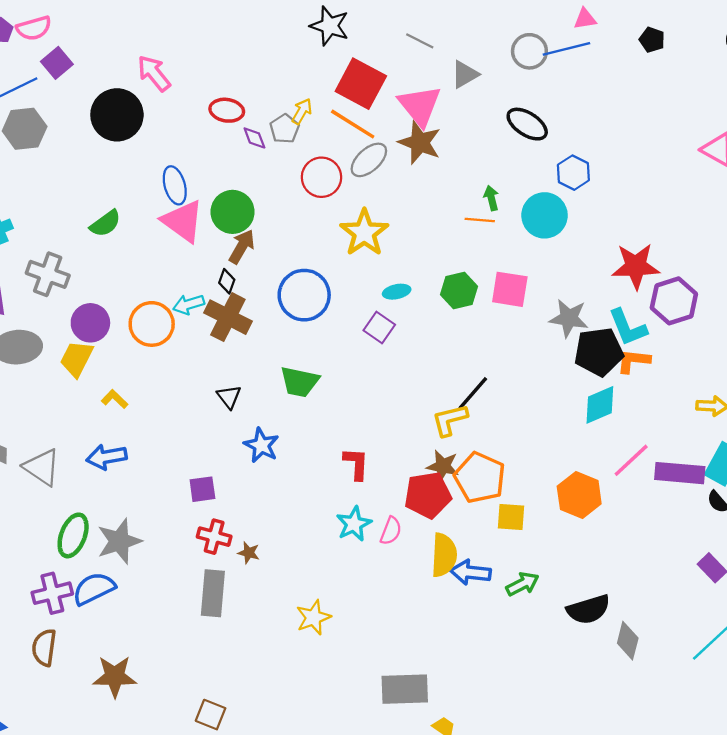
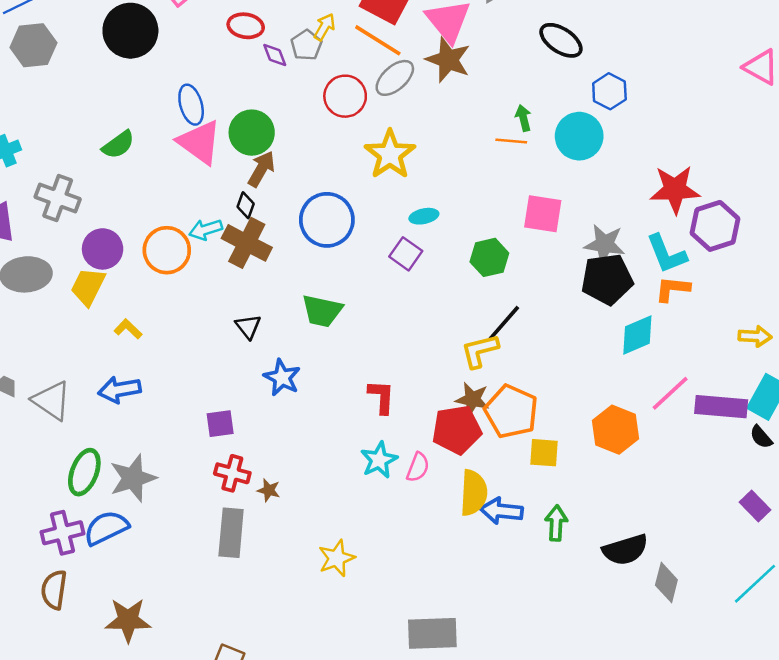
green hexagon: (459, 290) -> (489, 257), moved
black pentagon: (599, 352) -> (607, 279), moved
green arrow: (523, 584) -> (556, 523), turned -60

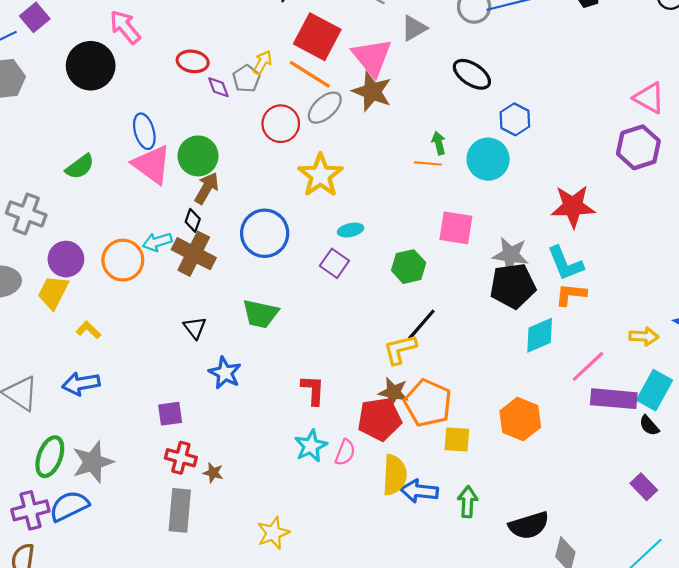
purple hexagon: (715, 226) -> (638, 147), moved
pink line: (670, 393) -> (588, 366), moved

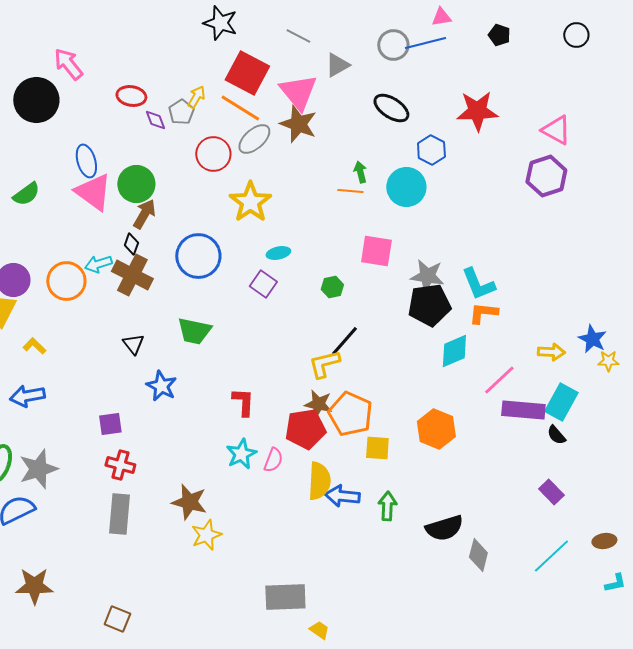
red star: (573, 206) -> (477, 111), moved
green hexagon: (409, 267) -> (332, 287), size x0.7
brown star: (213, 473) -> (189, 502), moved, size x1.8

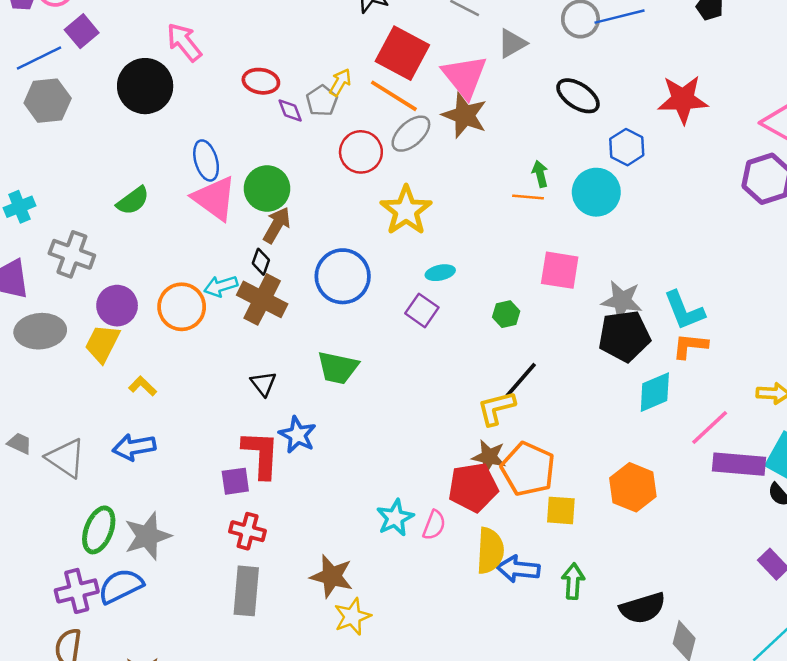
red L-shape: (243, 402) -> (261, 454), moved, size x1.4

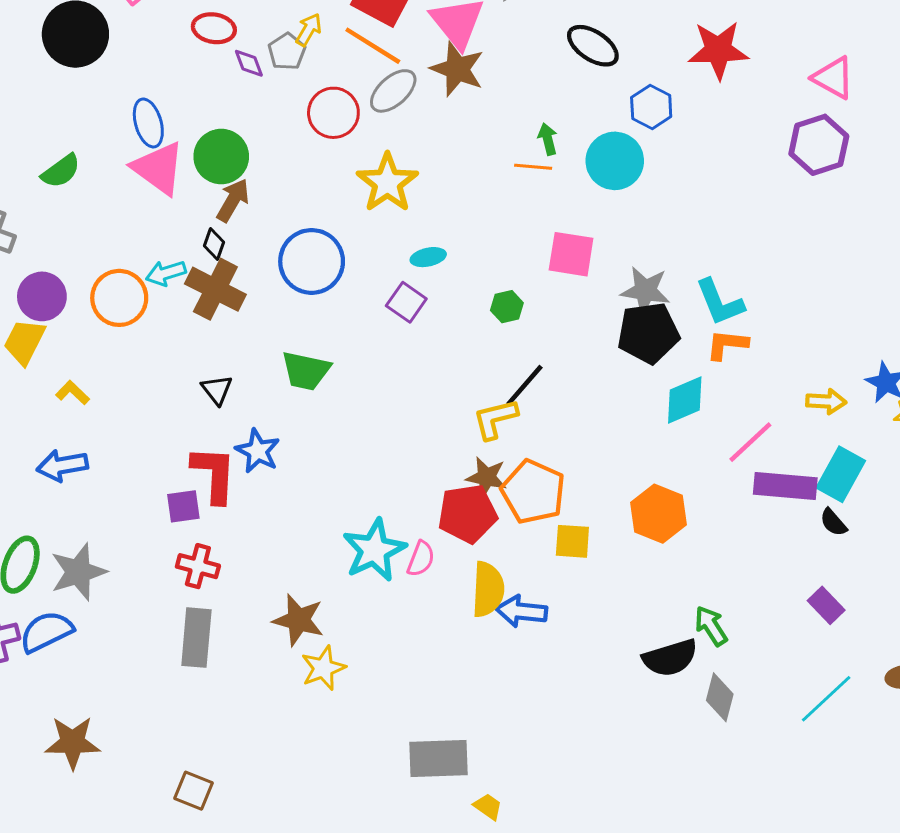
cyan star: (395, 518) -> (374, 550), size x1.4
green arrow: (573, 581) -> (711, 626), moved, turned -36

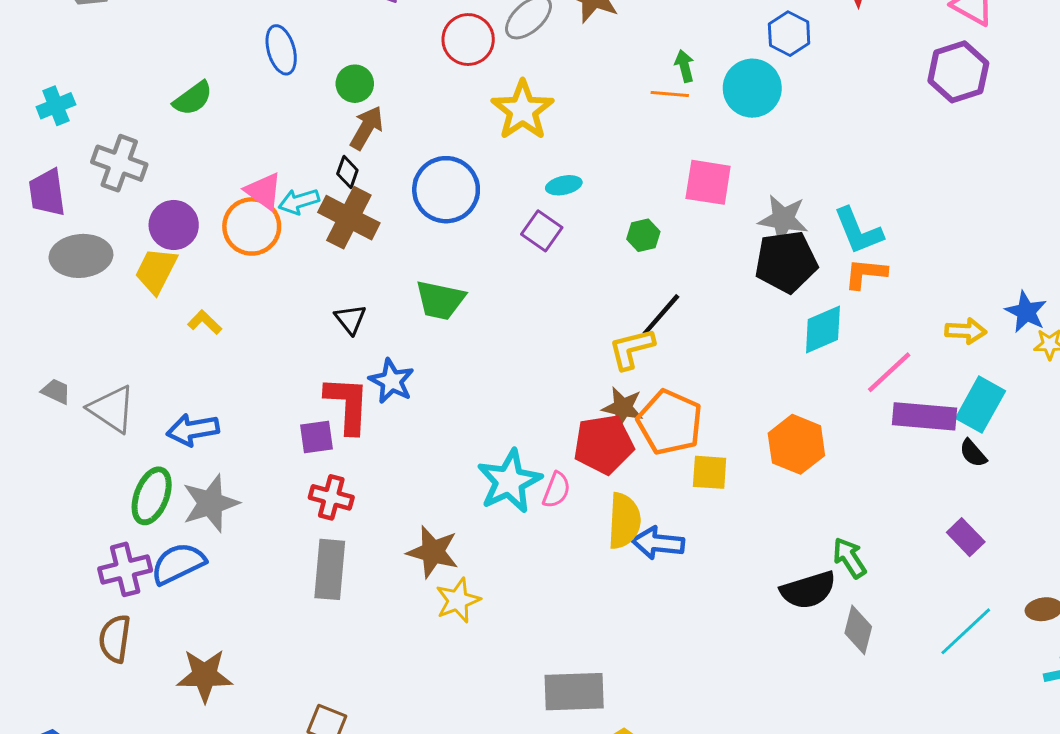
green circle: (221, 157) -> (355, 84), size x0.7
pink triangle: (159, 168) -> (264, 191), moved, size x0.7
blue arrow: (62, 466) -> (193, 430), moved

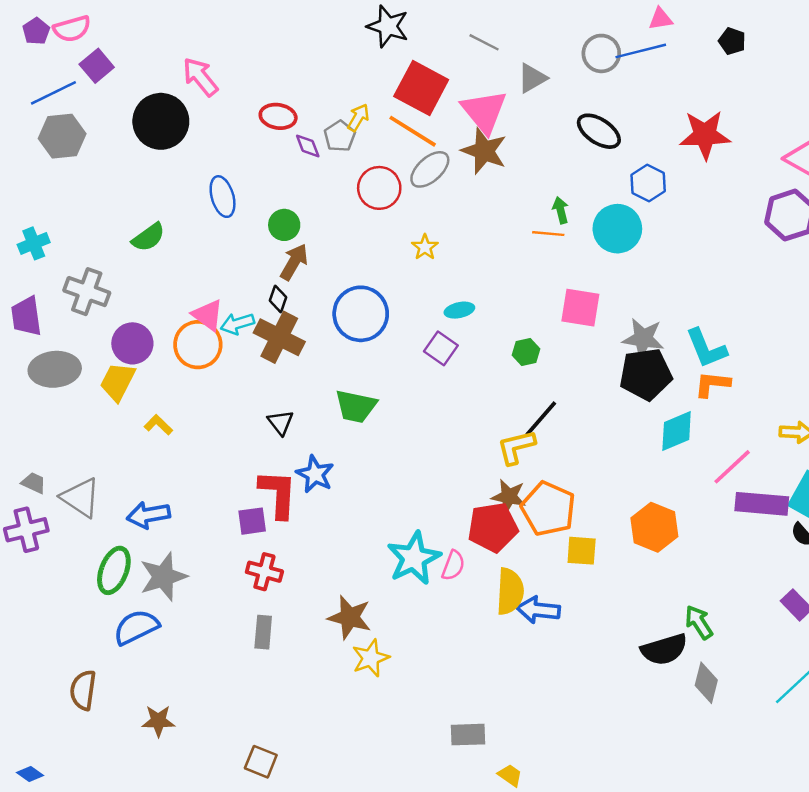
yellow star: (523, 110) -> (425, 247), size x0.5
purple cross: (125, 569) -> (26, 530), moved
gray rectangle: (330, 569) -> (263, 632), size x0.7
brown star: (205, 675) -> (158, 721), size x0.7
gray rectangle: (574, 692) -> (468, 735), size x0.7

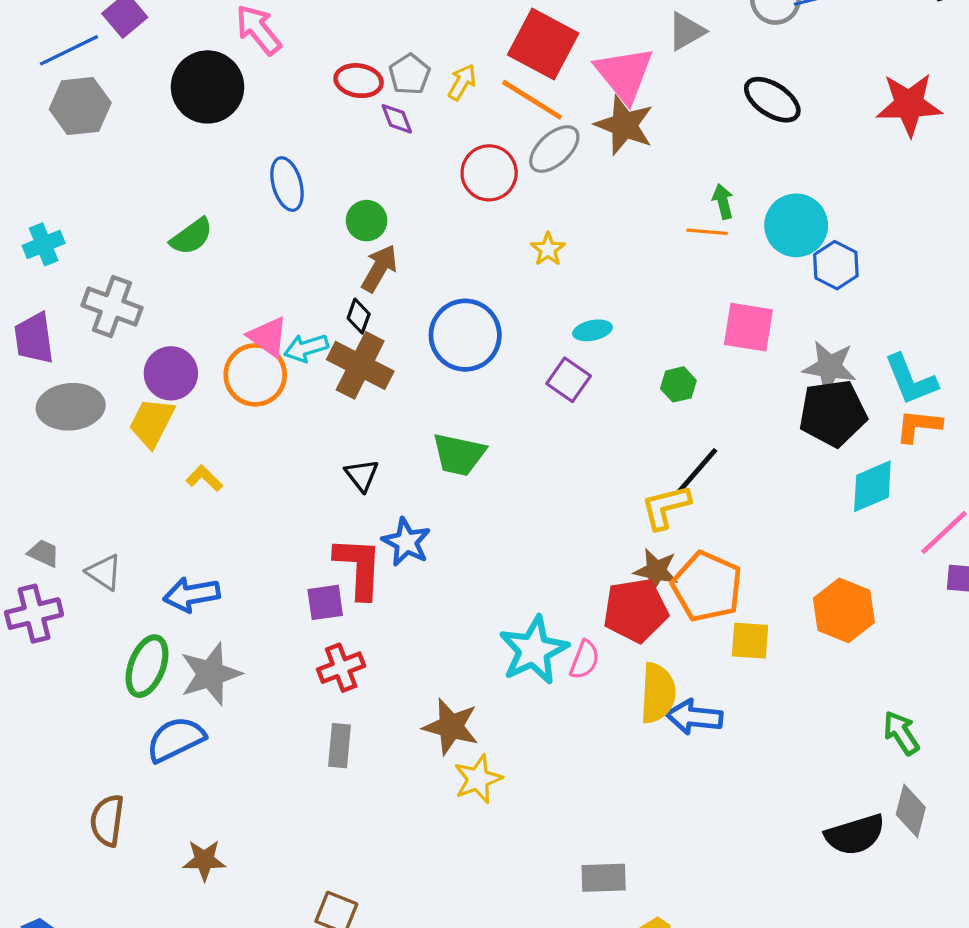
gray pentagon: (340, 136) -> (410, 74), moved
blue hexagon: (648, 183) -> (836, 265), moved
gray triangle: (81, 498) -> (104, 572), size x0.7
red cross: (264, 572) -> (341, 668), turned -36
black semicircle: (664, 649) -> (855, 835), moved

